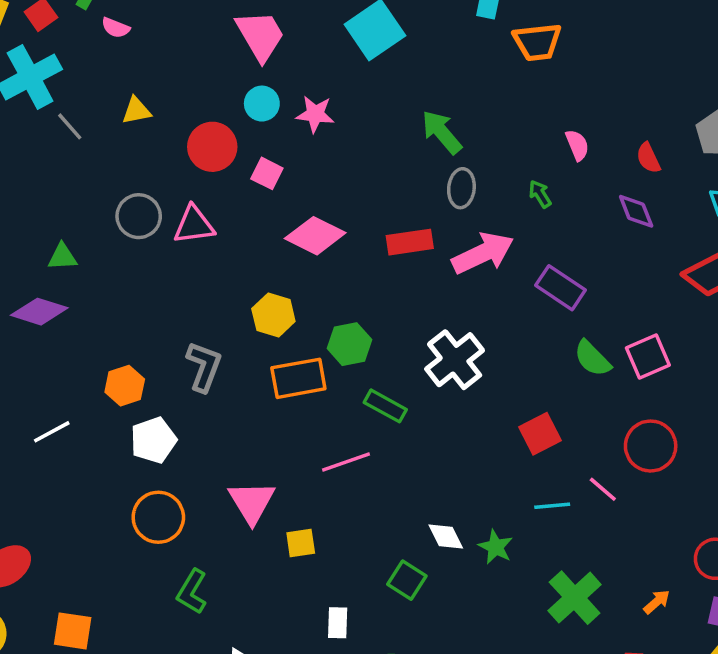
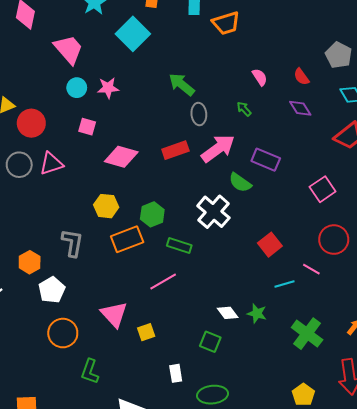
red circle: (212, 147) -> (31, 123), moved
green semicircle: (592, 358) -> (240, 183), moved

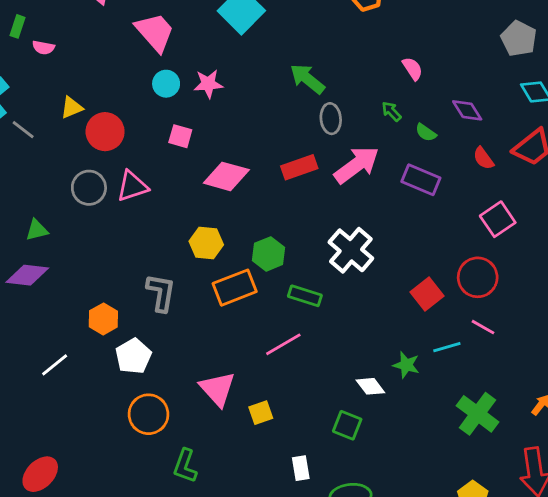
red semicircle: (301, 77) -> (483, 158), moved
green semicircle: (240, 183) -> (426, 133), moved, size x0.7
red circle: (334, 240) -> (478, 277), moved
green star: (257, 313) -> (406, 365), moved

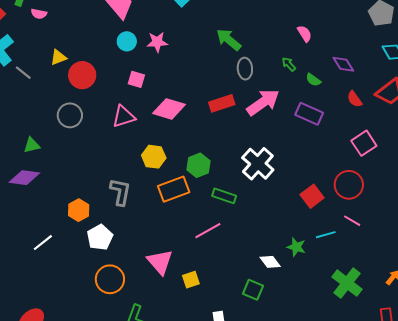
pink triangle: (132, 186) -> (124, 117), moved

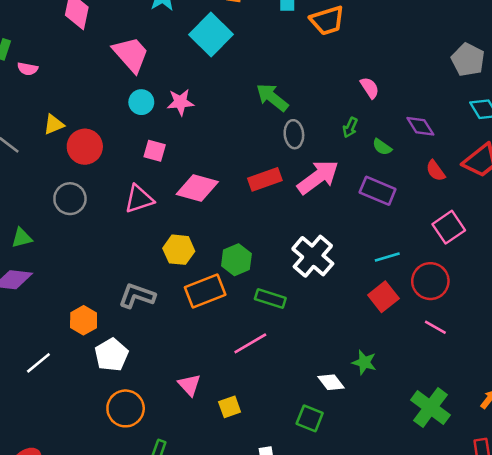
green arrow: (289, 64) -> (350, 127), turned -112
gray L-shape: (120, 192) -> (137, 296), turned -80
cyan line: (326, 235) -> (387, 257), moved
pink triangle: (160, 262) -> (189, 385), size x0.7

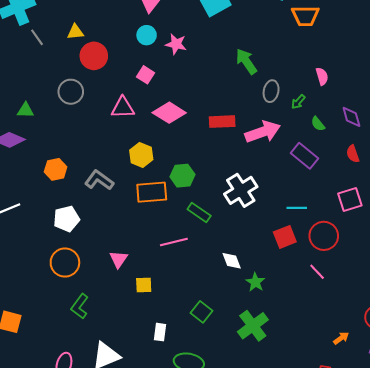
gray ellipse: (294, 134) -> (271, 91), moved
orange hexagon: (84, 320) -> (56, 169), moved
white diamond: (331, 382) -> (232, 261), moved
green cross: (430, 408) -> (253, 326), moved

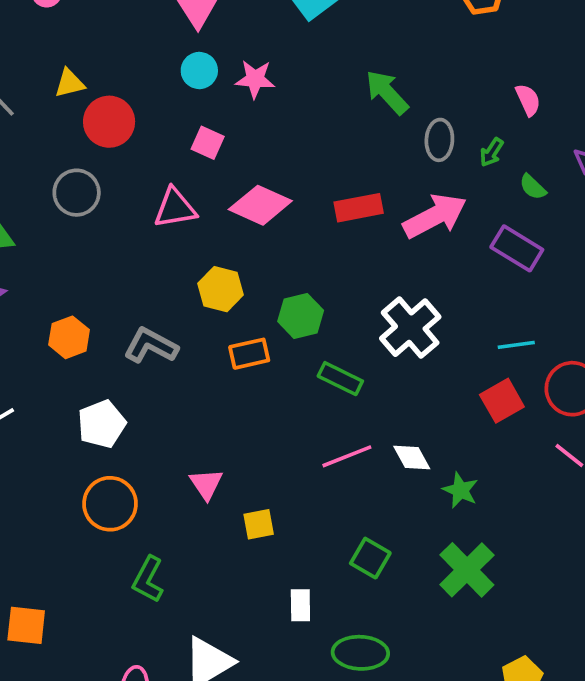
orange rectangle: (152, 192) -> (249, 354), size x0.7
pink line: (174, 242) -> (347, 456), moved

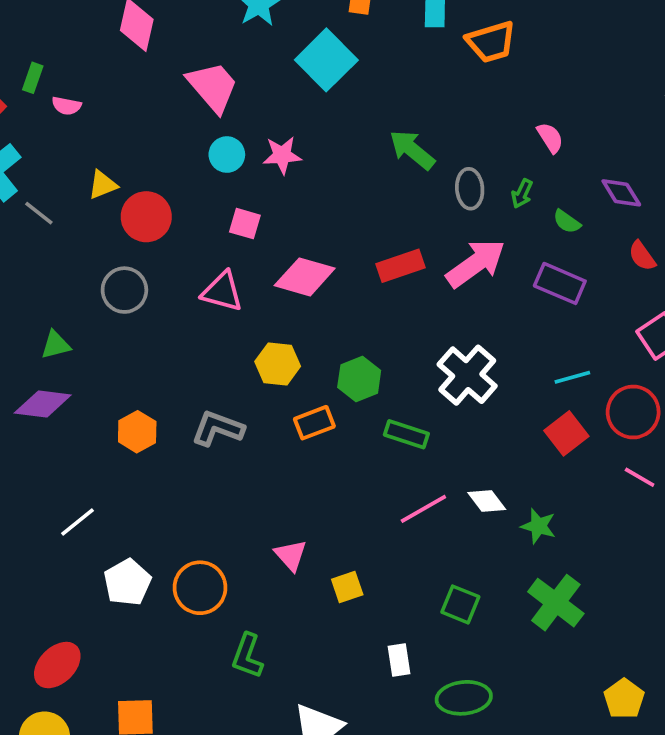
pink triangle: (175, 208) -> (222, 291), turned 33
white pentagon: (102, 424) -> (127, 582), moved

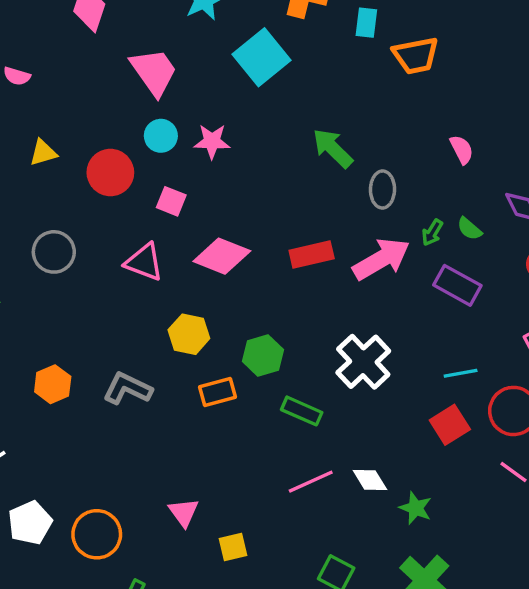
green arrow: (522, 194) -> (432, 232), moved
red circle: (146, 217) -> (110, 173), moved

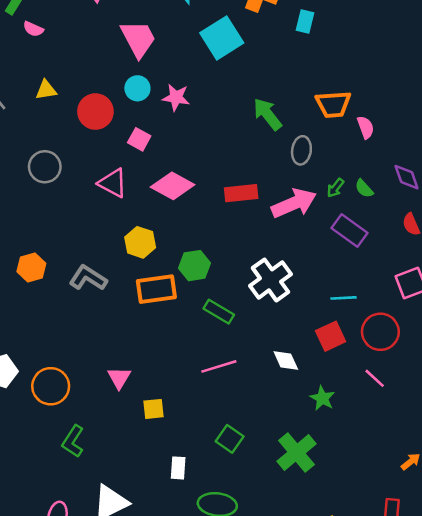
orange trapezoid: (416, 55) -> (333, 104), moved
orange rectangle: (218, 392) -> (156, 289), size x1.4
white diamond: (370, 480) -> (286, 361), moved
green star: (416, 508) -> (322, 398), moved

